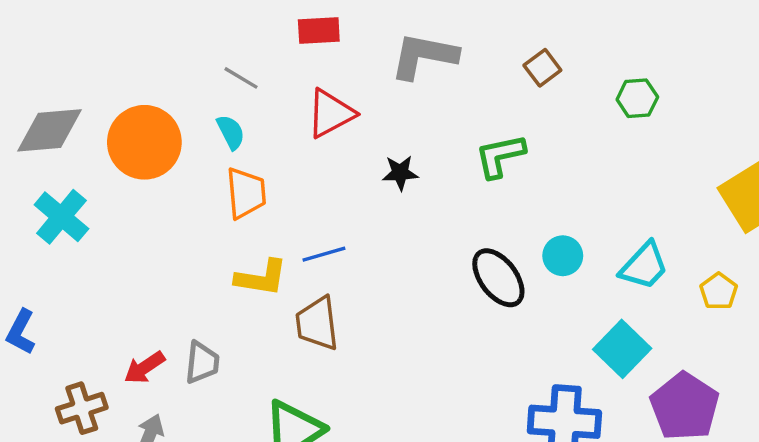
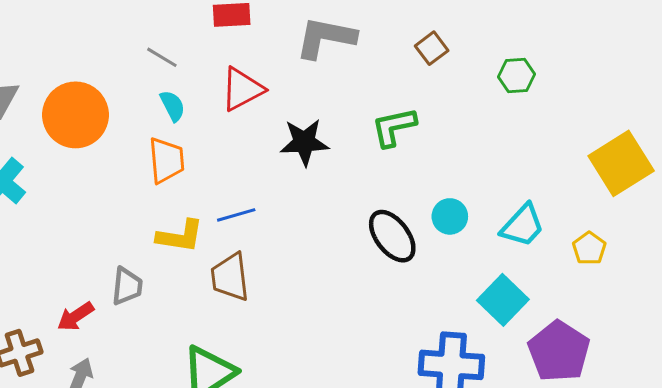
cyan semicircle: (231, 132) -> (173, 106), moved
black star: (400, 173) -> (304, 142), size x1.5
gray trapezoid: (202, 362) -> (127, 286), moved

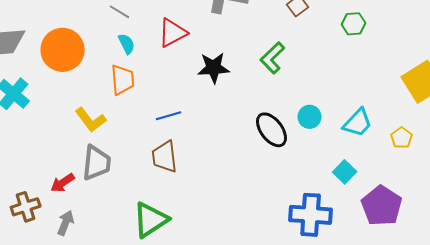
green L-shape: (394, 127) -> (273, 58), turned -32
yellow L-shape: (180, 236) -> (91, 120), moved, turned 44
gray trapezoid: (127, 286) -> (97, 163), size x1.4
cyan square: (503, 300) -> (345, 172), size x0.7

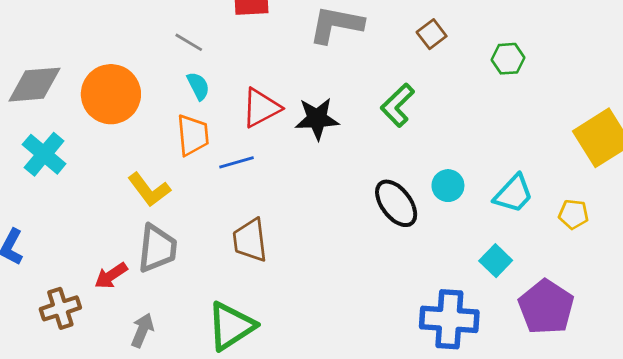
red triangle: (173, 33) -> (261, 108), moved
blue line: (169, 116) -> (236, 162), moved
yellow pentagon: (402, 138) -> (573, 214), turned -30
gray arrow: (66, 223) -> (142, 330), moved

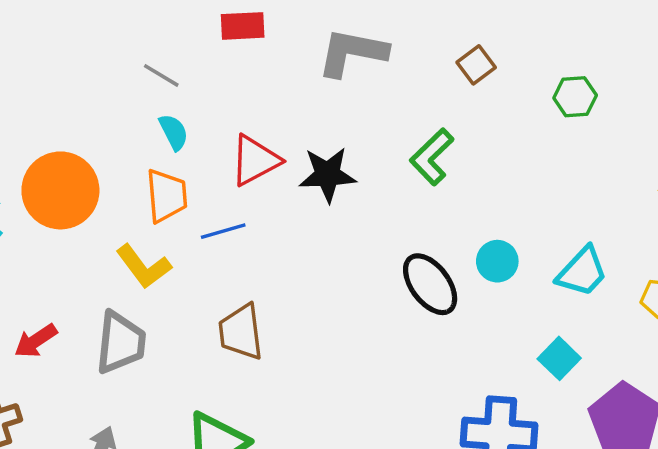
orange circle: (111, 94) -> (60, 190), moved
yellow L-shape: (149, 190) -> (144, 266), moved
red arrow: (111, 276) -> (36, 341), moved

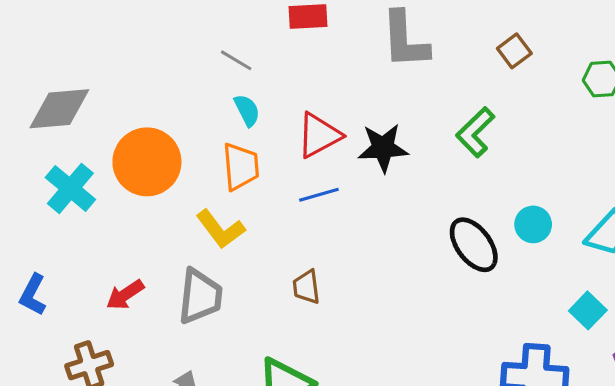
gray L-shape: (352, 52) -> (405, 40), turned -104
blue line: (223, 231) -> (319, 195), moved
brown trapezoid: (241, 332) -> (306, 287), size x0.7

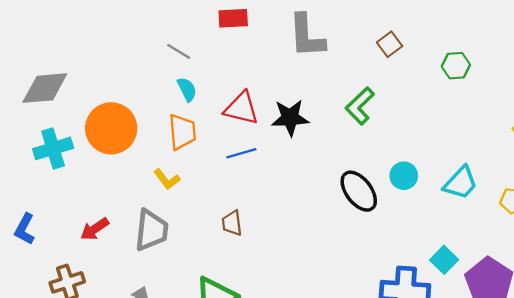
red triangle: (319, 135) -> (241, 108), turned 42
cyan cross: (70, 188) -> (53, 148), turned 33
yellow L-shape: (220, 229) -> (167, 179), size x0.7
cyan square: (588, 310) -> (444, 260), moved

